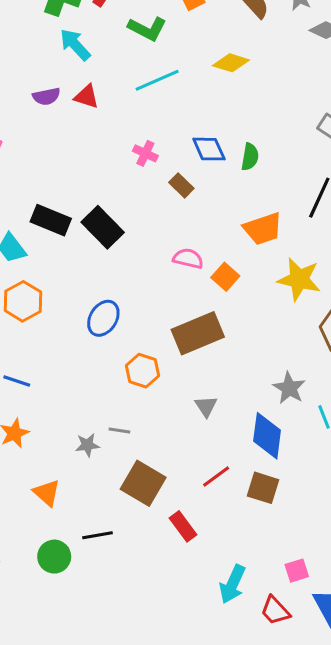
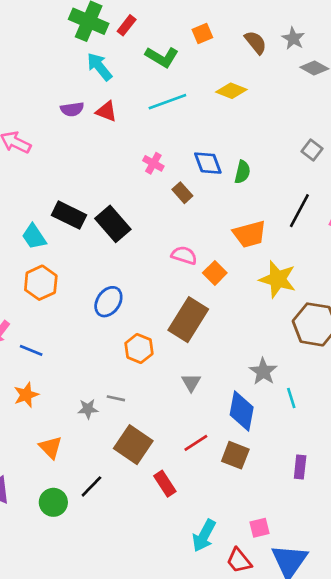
brown rectangle: (198, 333) -> (188, 320), turned -39
black line: (97, 535) -> (91, 486), turned -40

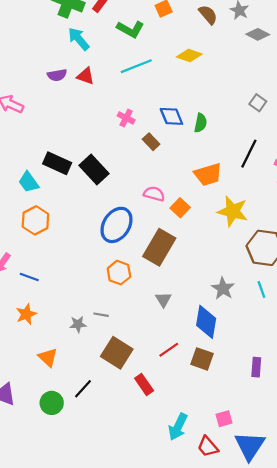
blue ellipse: (108, 302) -> (116, 225), moved, size x1.4
cyan line: (291, 398) -> (261, 289), moved

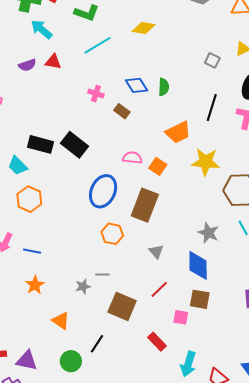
red line: (169, 350) -> (159, 289), moved
red rectangle: (144, 384) -> (157, 342), moved
pink square: (224, 419) -> (181, 317), moved, turned 35

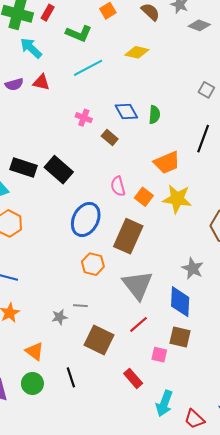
pink semicircle: (132, 158) -> (118, 186), turned -114
yellow star: (206, 162) -> (177, 199), moved
gray triangle: (156, 252) -> (138, 285), size x2.0
black line: (97, 344) -> (71, 377), turned -54
green circle: (71, 361) -> (32, 383), moved

